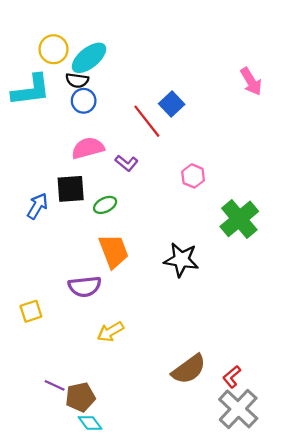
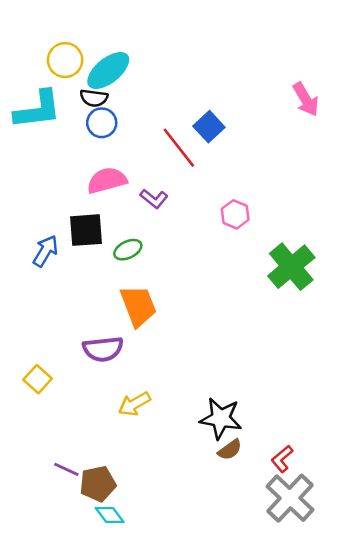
black star: (181, 260) -> (221, 418), moved
yellow square: (31, 311) -> (38, 379), turned -30
brown semicircle: (189, 369) -> (230, 450), size x0.6

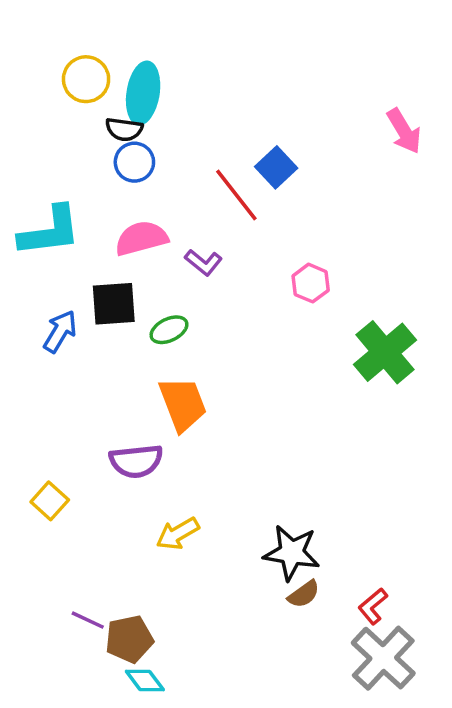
cyan ellipse: (108, 70) -> (143, 93), turned -42
cyan L-shape: (38, 110) -> (50, 231), moved

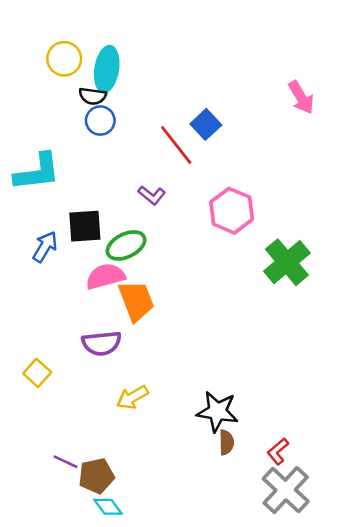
pink semicircle: (141, 238) -> (105, 276), moved
pink hexagon: (311, 283) -> (232, 211), size x1.6
green ellipse: (169, 330) -> (126, 245), size x1.4
brown semicircle: (304, 594) -> (226, 442), turned -55

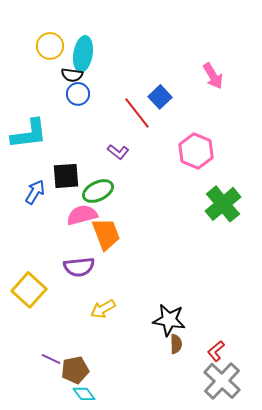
pink arrow: (301, 97) -> (213, 76), moved
pink hexagon: (232, 211) -> (196, 151), moved
yellow square: (37, 373) -> (29, 290), size x1.6

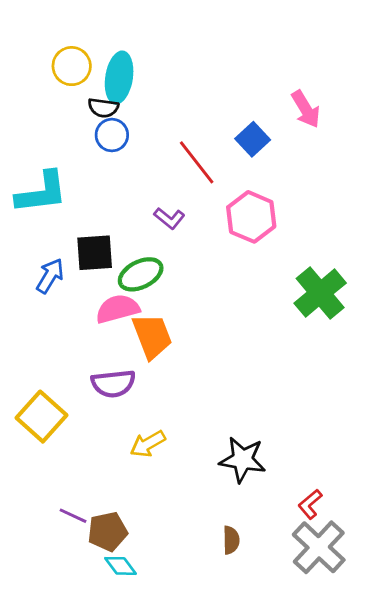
blue square: (160, 97) -> (253, 139), moved
pink hexagon: (196, 151) -> (251, 217), moved
brown semicircle: (176, 344) -> (231, 540), moved

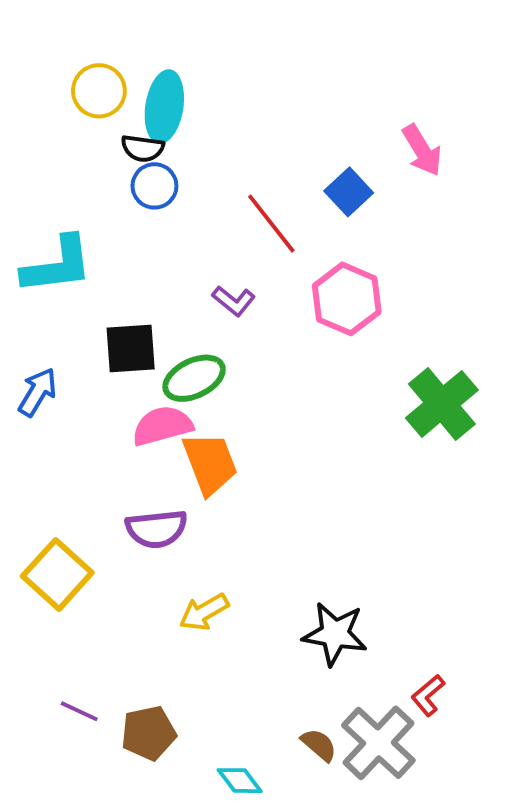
blue arrow: (50, 276) -> (38, 392), moved
purple line: (73, 516) -> (79, 711), moved
brown semicircle: (231, 540) -> (319, 745), turned -48
gray cross: (319, 547) -> (378, 743), moved
cyan diamond: (120, 566) -> (240, 781), moved

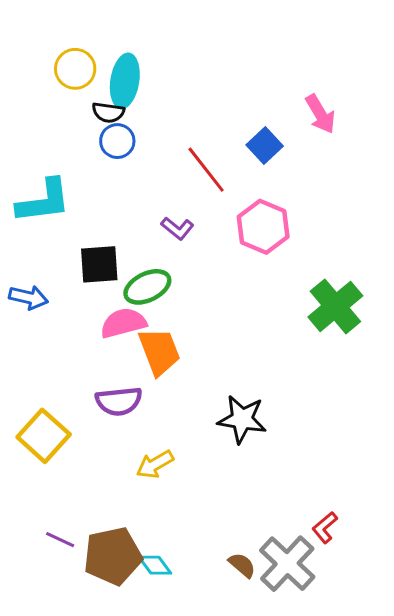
blue arrow: (38, 392) -> (29, 297), turned 72
black star: (335, 634) -> (242, 419), moved
brown pentagon: (149, 733) -> (113, 556), size x1.4
cyan diamond: (240, 781) -> (155, 565), moved

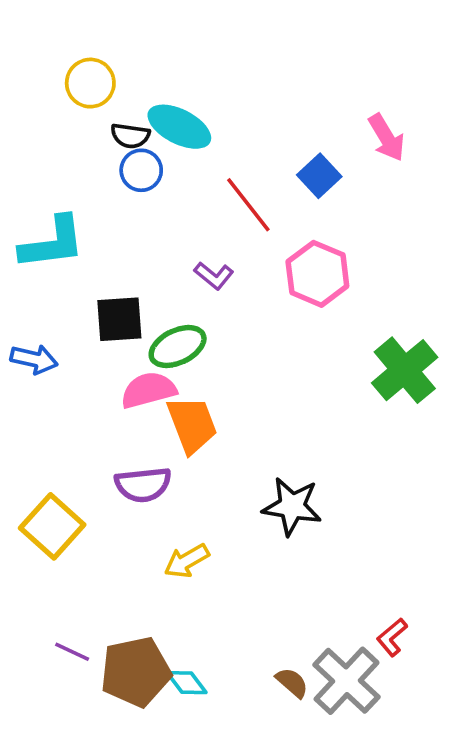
cyan ellipse: (125, 81) -> (179, 127), moved, turned -72

